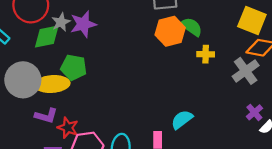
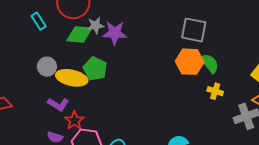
gray circle: (23, 80) -> (47, 67), size x0.6

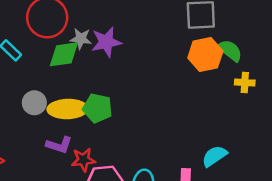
gray star: (96, 25) -> (81, 39), turned 30
green pentagon: (95, 69) -> (98, 108), moved
red star: (74, 121) -> (83, 160), turned -30

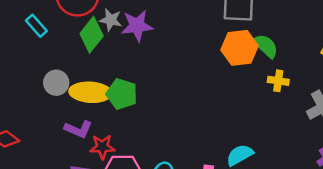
green diamond: (64, 54) -> (92, 35), turned -48

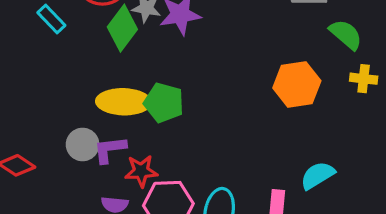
orange hexagon: (240, 48) -> (297, 84), moved
gray circle: (56, 83) -> (83, 144), moved
purple L-shape: (78, 129) -> (110, 150), turned 152

